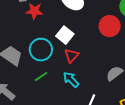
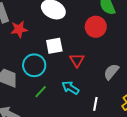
white square: (65, 35) -> (54, 46), turned -36
red triangle: (72, 56) -> (77, 60), moved

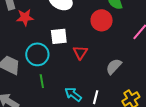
cyan arrow: (70, 88) -> (73, 94), moved
green line: (41, 92) -> (42, 81), turned -56

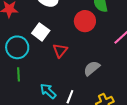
white square: (59, 36) -> (41, 32), turned 36

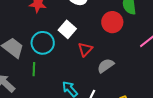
gray semicircle: (92, 68) -> (106, 66), moved
green line: (19, 74) -> (34, 69), moved

